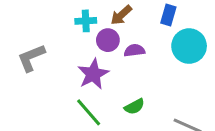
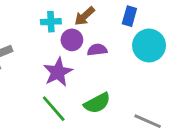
green semicircle: (134, 107) -> (97, 103), size x1.4

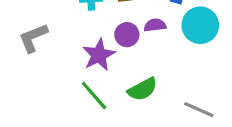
purple circle: (72, 40) -> (127, 35), moved
purple semicircle: (97, 50) -> (155, 25), moved

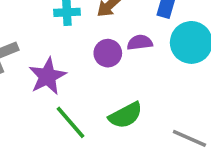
purple star: (99, 55) -> (47, 76), moved

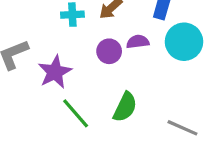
green semicircle: (126, 115) -> (125, 107), turned -36

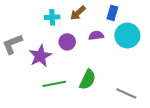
purple circle: (109, 51) -> (67, 42), moved
green line: (76, 113) -> (54, 84), turned -60

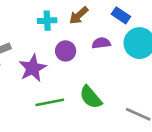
blue rectangle: (112, 13) -> (121, 15), turned -72
green semicircle: (88, 80) -> (91, 97), turned 114

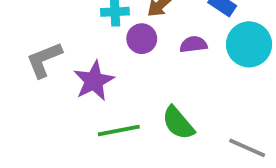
purple circle: (66, 51) -> (142, 39), moved

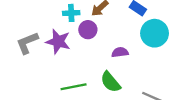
purple semicircle: (193, 44) -> (120, 52), moved
purple star: (94, 81) -> (58, 42), moved, turned -30

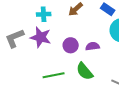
cyan cross: (71, 13) -> (44, 14), moved
purple circle: (88, 30) -> (71, 45), moved

